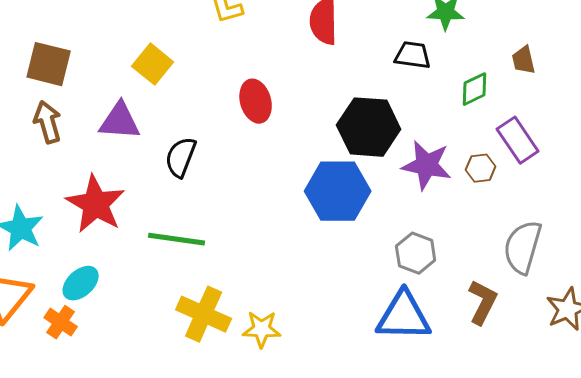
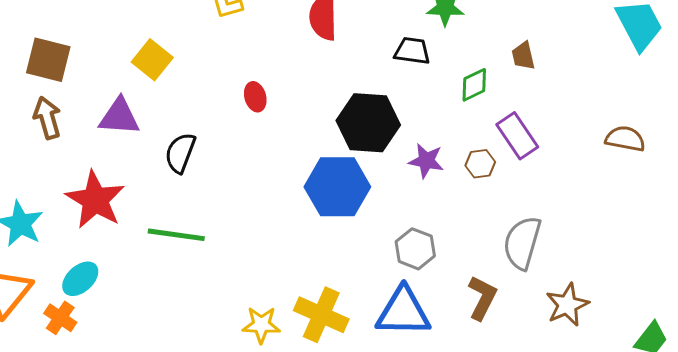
red ellipse: (256, 101) -> (255, 97), size x0.7
purple star: (427, 165) -> (426, 161), size x0.7
yellow cross: (204, 314) -> (321, 315), moved

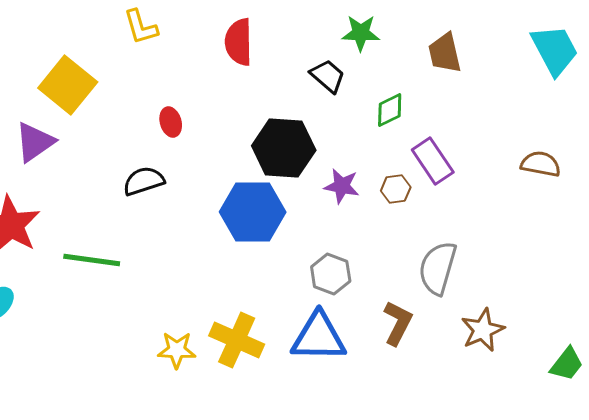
black trapezoid: (412, 51) -> (328, 76), turned 33
brown trapezoid: (523, 56) -> (445, 53), moved, size x1.4
yellow square: (152, 60) -> (68, 85), size x1.4
purple triangle: (119, 117) -> (35, 142), turned -39
black semicircle: (180, 153) -> (144, 181), moved, turned 51

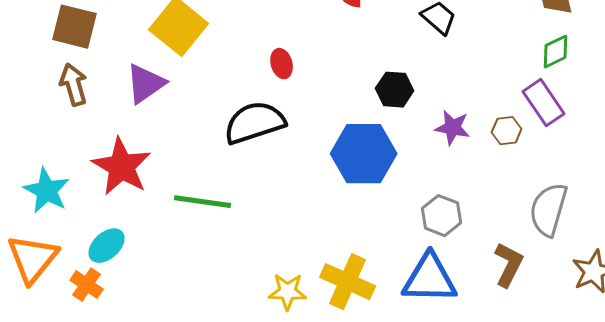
green diamond: (390, 110) -> (556, 52), moved
black hexagon: (284, 148) -> (395, 90), size x0.6
black semicircle: (144, 181) -> (255, 123), size x1.5

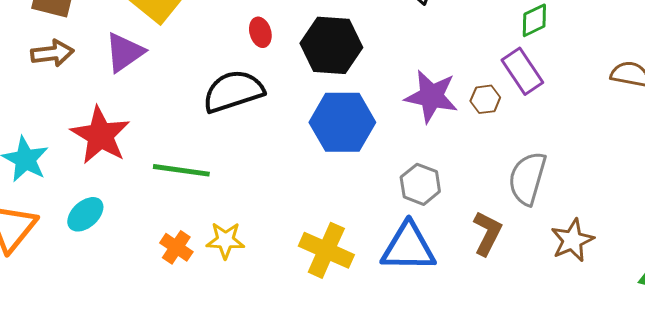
brown arrow: (74, 85) -> (52, 53), turned 99
black hexagon: (395, 90) -> (331, 45), moved, size x1.6
purple star: (453, 128) -> (431, 96), size x1.5
orange cross: (87, 285) -> (176, 247), moved
yellow star: (288, 292) -> (225, 240), moved

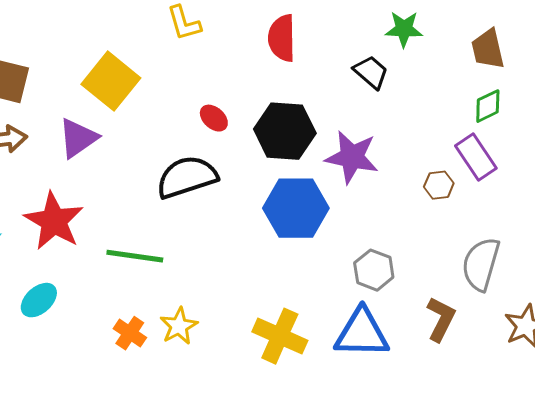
red ellipse: (260, 32) -> (214, 118), turned -32
purple star: (431, 96) -> (352, 157), moved
yellow star: (225, 240) -> (179, 326), turned -30

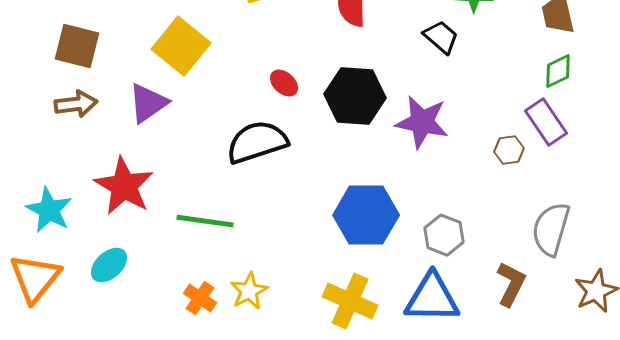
blue hexagon: (296, 208) -> (366, 215), moved

